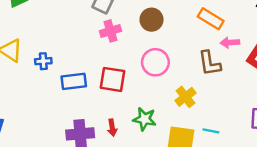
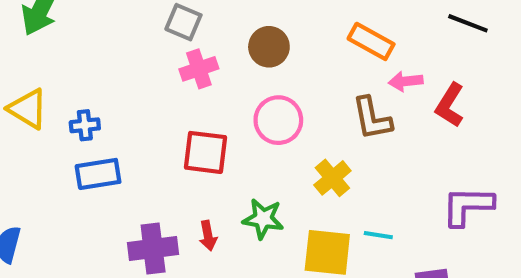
blue rectangle: (74, 81) -> (98, 174), moved

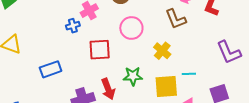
blue cross: (85, 125) -> (73, 26), moved
purple L-shape: (468, 206) -> (229, 52), turned -104
red arrow: (208, 236) -> (108, 89), size x1.5

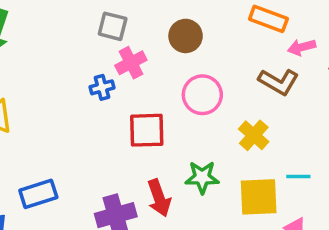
brown L-shape: (176, 19) -> (279, 82), turned -40
blue rectangle: (51, 69) -> (38, 194), moved

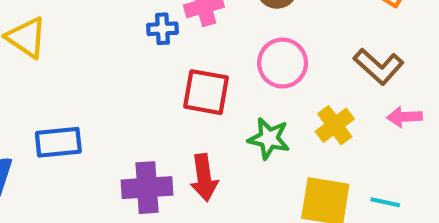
pink arrow: (302, 47) -> (404, 117), moved
cyan line: (298, 176) -> (385, 202), moved
green star: (202, 177) -> (269, 138), moved

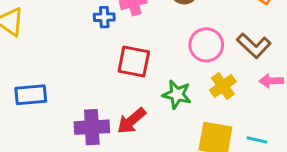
pink circle: (283, 63) -> (206, 45), moved
red arrow: (204, 178) -> (131, 121), turned 56

